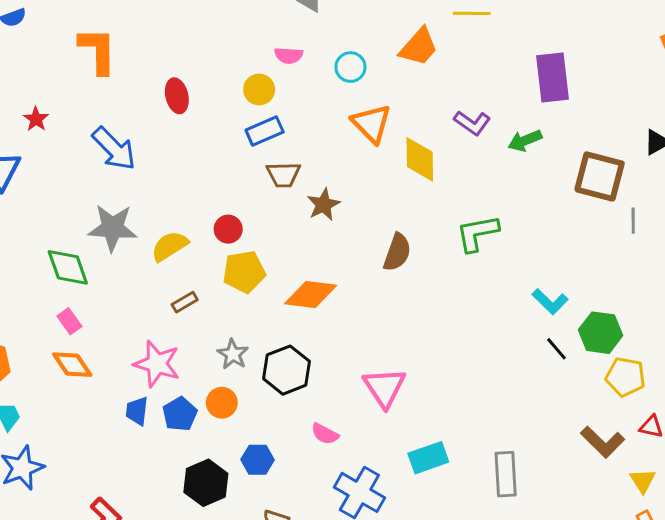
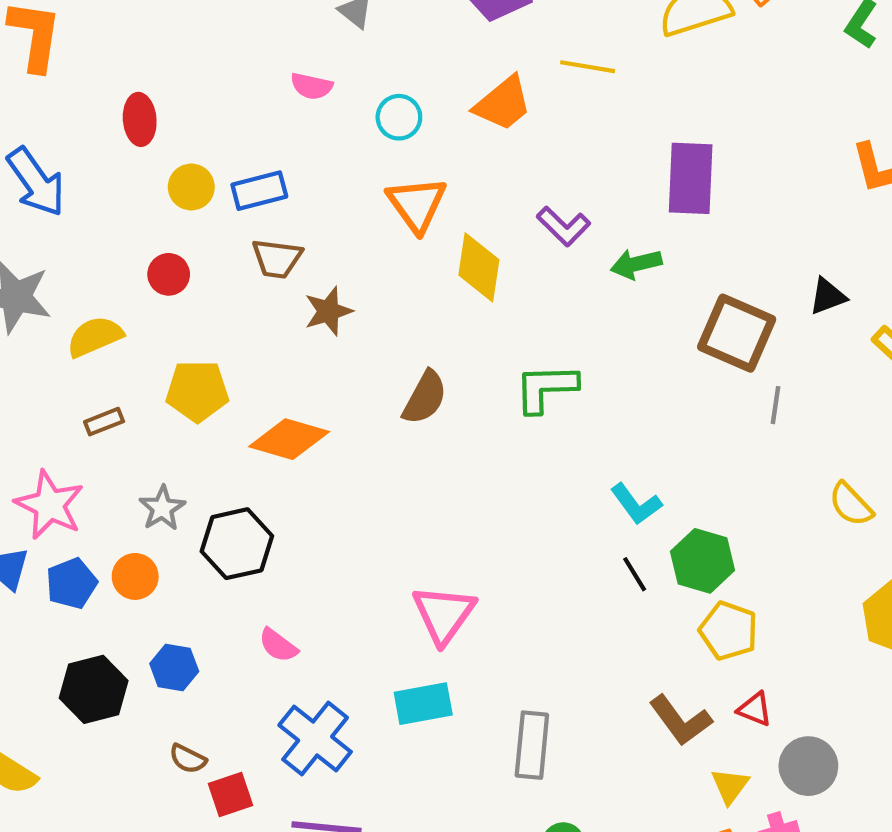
yellow circle: (259, 89) -> (191, 187), moved
red circle: (228, 229) -> (169, 274), moved
pink triangle: (384, 387) -> (444, 614), moved

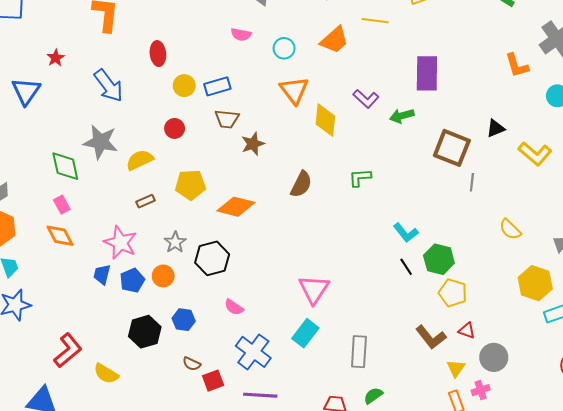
green L-shape: (546, 388) -> (360, 178), size x0.7
cyan rectangle: (423, 704) -> (305, 333), turned -40

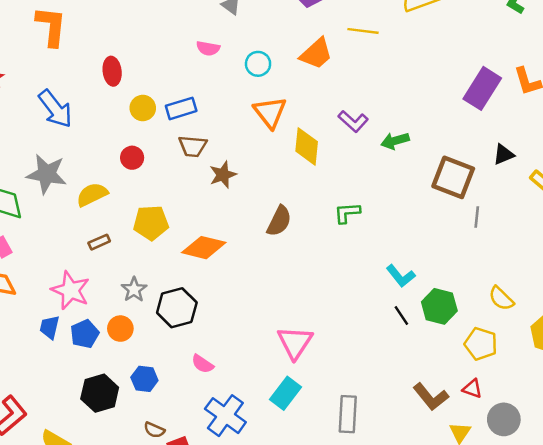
purple rectangle: (427, 73) -> (482, 88), moved, turned 32
yellow semicircle: (510, 229) -> (501, 298), moved
yellow pentagon: (453, 293) -> (481, 344), moved

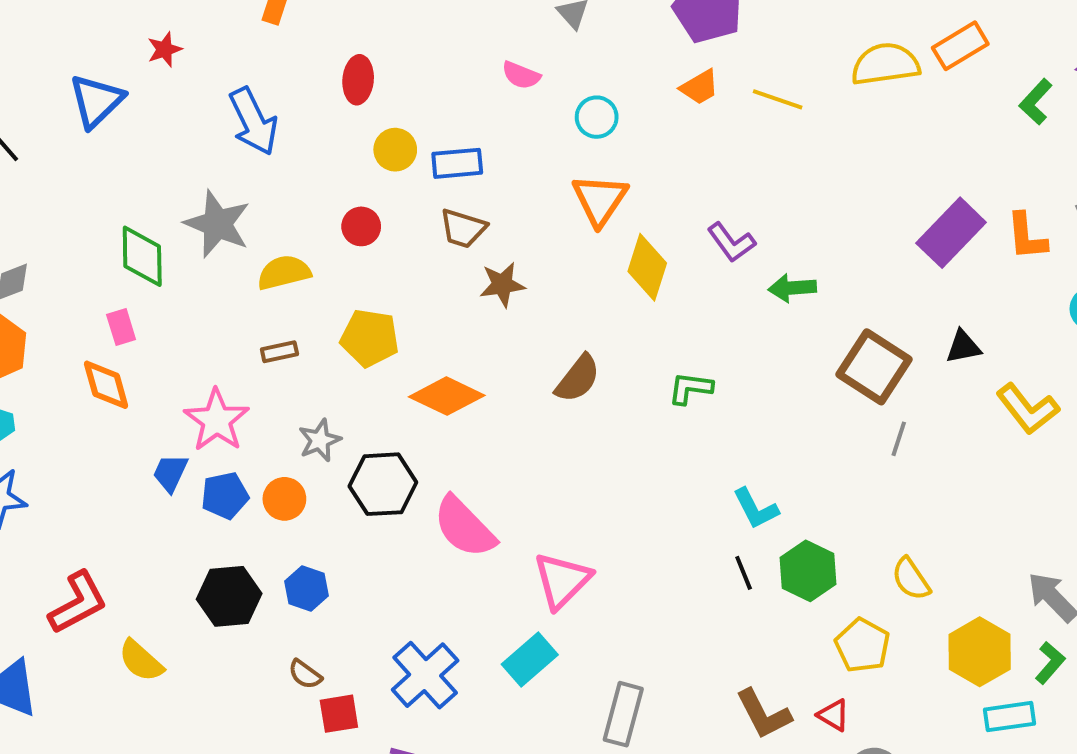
orange trapezoid: (316, 54) -> (699, 87), moved, size x0.7
pink semicircle: (202, 364) -> (464, 527), moved, size x1.8

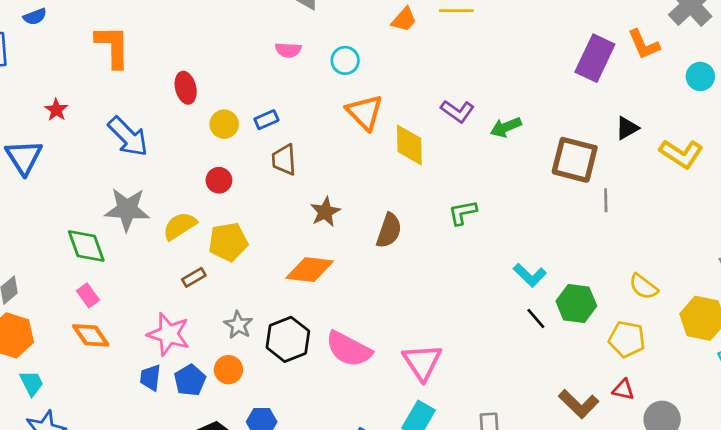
blue rectangle: (457, 163) -> (266, 120), size x0.7
brown trapezoid: (463, 228) -> (284, 160), turned 88
brown star: (502, 285) -> (325, 212), moved
yellow pentagon: (370, 338) -> (228, 242), moved

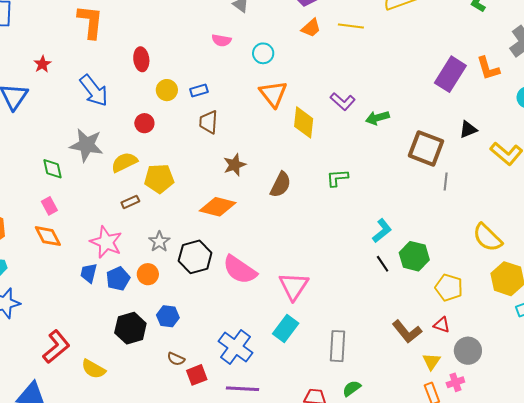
red circle: (219, 180) -> (144, 123), moved
green diamond: (86, 246) -> (53, 169), size x0.7
cyan L-shape: (530, 275) -> (382, 231), turned -90
yellow semicircle: (643, 287) -> (487, 238), moved, size x1.4

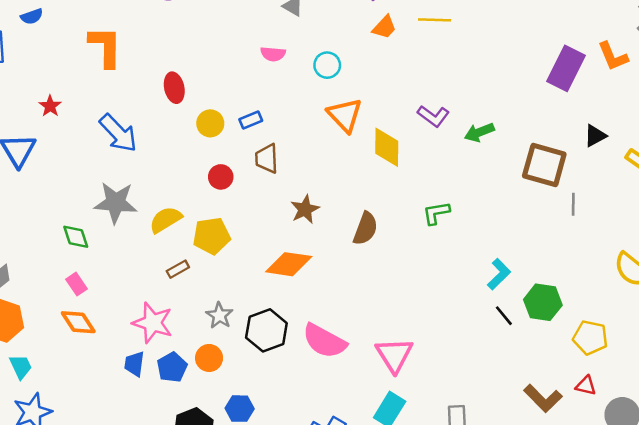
red circle: (144, 123) -> (221, 177), moved

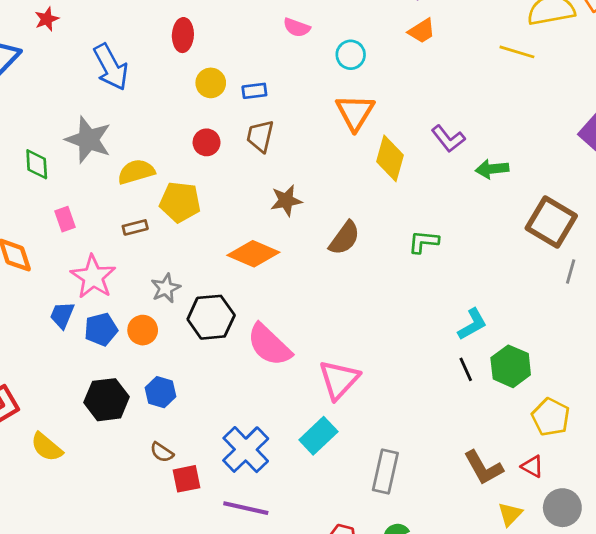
yellow line: (435, 20) -> (517, 52), moved
pink rectangle: (76, 284) -> (65, 219), moved

